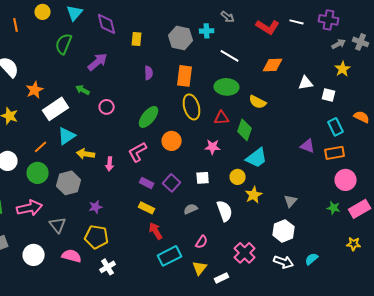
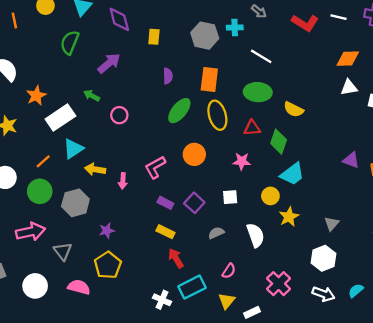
orange diamond: (273, 65) -> (348, 59), moved
green ellipse: (149, 117) -> (179, 111), moved
yellow pentagon: (97, 237) -> (108, 265), turned 30
white cross: (108, 267) -> (162, 300), moved, turned -35

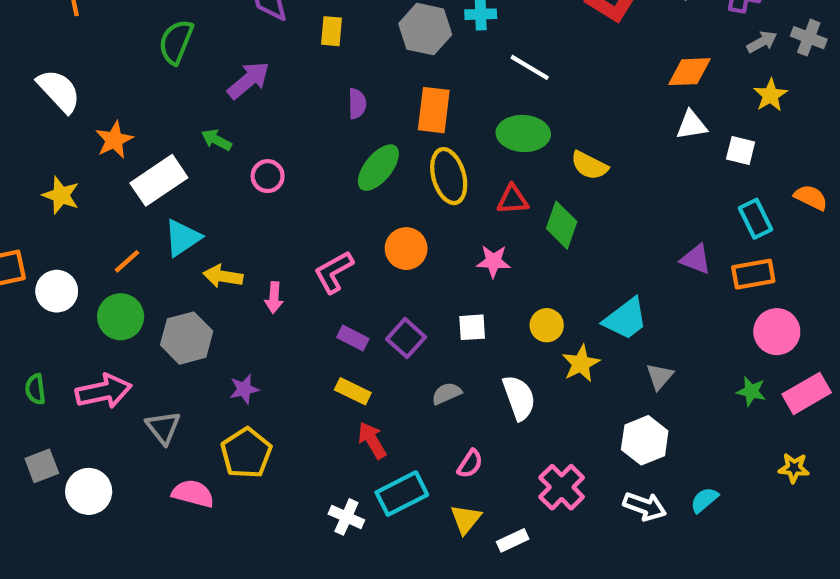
cyan trapezoid: (292, 174) -> (626, 319), moved
white circle: (35, 286) -> (89, 491), moved

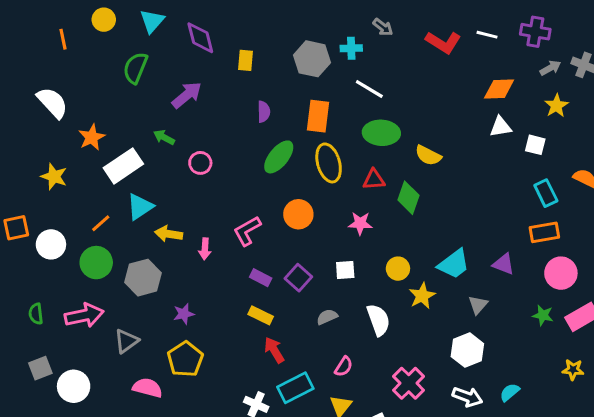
white line: (530, 67) -> (369, 89), moved
purple triangle: (696, 259) -> (504, 264), moved
gray triangle: (163, 427) -> (126, 341), turned 32

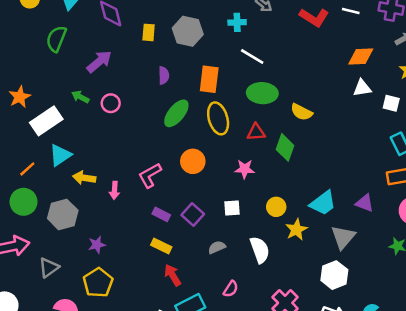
gray hexagon: (312, 59) -> (188, 31), moved
pink circle: (200, 163) -> (111, 103), moved
gray triangle: (478, 305) -> (343, 237), size x1.5

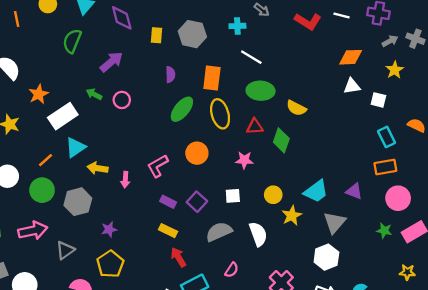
gray semicircle: (217, 247) -> (219, 232), size x1.6

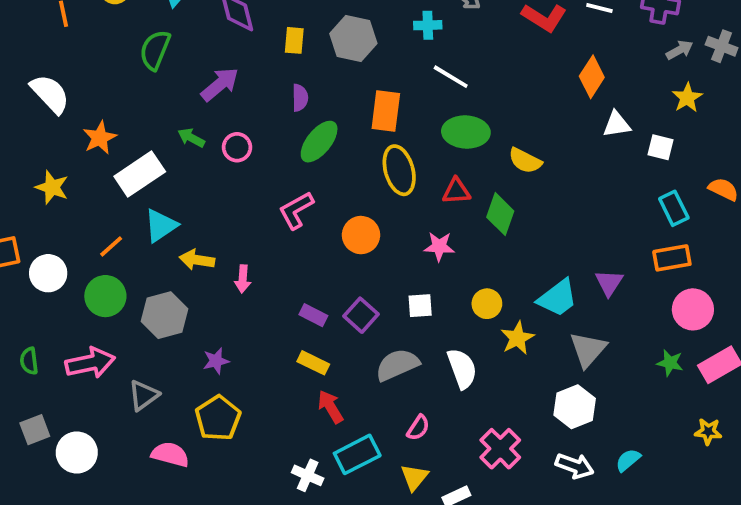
orange diamond: (351, 57) -> (592, 77), moved, turned -55
purple semicircle: (170, 75) -> (300, 98), moved
green ellipse: (182, 109) -> (319, 142), moved
pink L-shape: (158, 166) -> (296, 210), moved
purple triangle: (354, 191) -> (609, 283), moved, turned 42

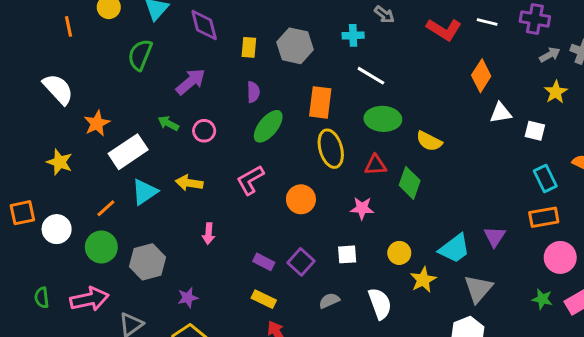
yellow arrow: (197, 260) -> (189, 183), moved
gray semicircle: (397, 365) -> (329, 301), size x0.6

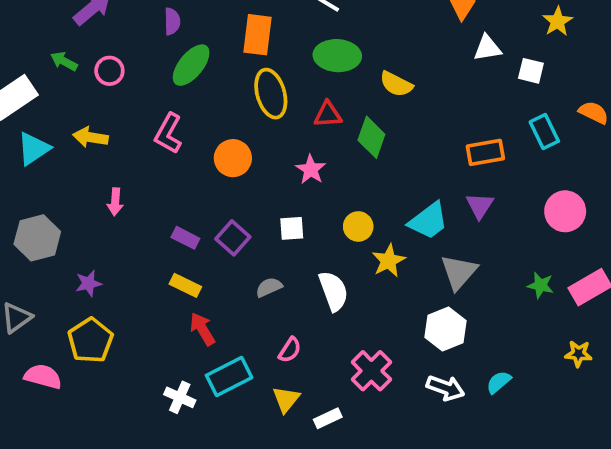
pink L-shape: (250, 180) -> (168, 133), turned -32
pink star: (362, 208) -> (311, 170), turned 30
orange rectangle: (544, 217) -> (485, 152), moved
pink circle: (560, 257) -> (565, 211), moved

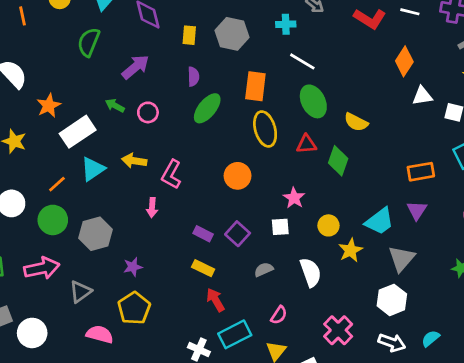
green ellipse: (337, 56) -> (313, 101), turned 60
pink L-shape: (168, 133) -> (171, 174), moved
pink star: (311, 170) -> (294, 198), moved

